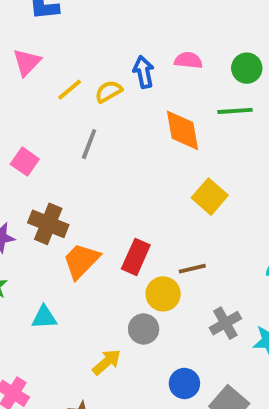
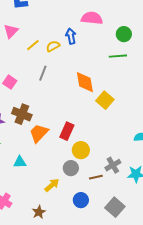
pink semicircle: (188, 60) -> (92, 18), moved, size x1.5
orange diamond: (183, 130) -> (85, 82), moved
brown line: (192, 269) -> (96, 177), moved
blue circle: (184, 383) -> (81, 200), moved

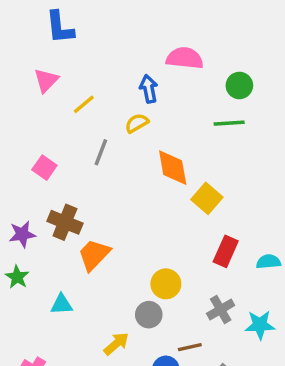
yellow semicircle: (53, 46) -> (137, 123), moved
red rectangle: (67, 131) -> (226, 251), moved
brown line: (96, 177) -> (190, 347), moved

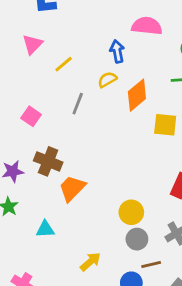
orange diamond: (173, 168) -> (137, 95), moved, turned 60
yellow square: (207, 198) -> (165, 125), moved, turned -35
gray circle: (149, 315) -> (137, 239), moved

